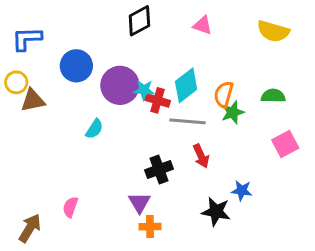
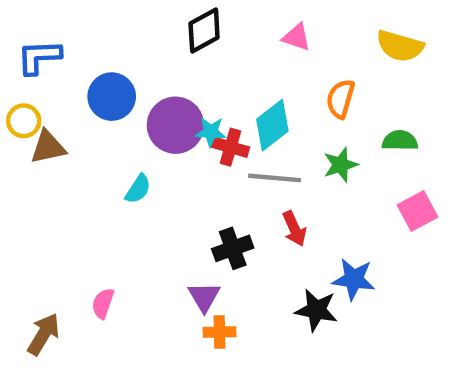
orange semicircle: (224, 94) -> (341, 99), moved
blue star: (242, 191) -> (354, 279), size x1.4

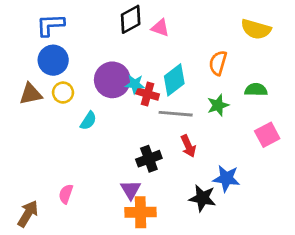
pink triangle: (297, 37) -> (160, 28), moved
blue L-shape: (39, 57) -> (50, 25), moved
blue circle: (112, 97) -> (53, 60), moved
yellow circle: (24, 121) -> (63, 93), moved
orange cross: (219, 332) -> (140, 212), size x1.5

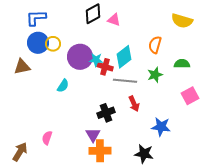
yellow circle: (63, 93) -> (53, 44), moved
black star: (202, 198) -> (144, 154), moved

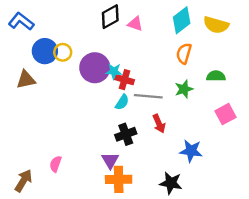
blue L-shape: (36, 18) -> (21, 21), moved, turned 40
cyan diamond: (124, 57) -> (182, 20), moved
cyan semicircle: (63, 86) -> (122, 102), moved

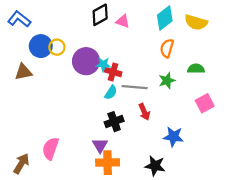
pink semicircle: (56, 164) -> (50, 149), size x1.5

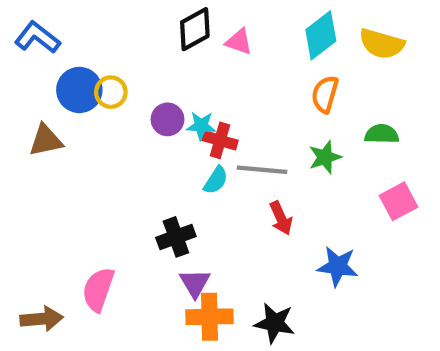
purple circle: (86, 61) -> (168, 119), size x0.6
black cross: (114, 122) -> (176, 237), moved
brown arrow: (21, 164) -> (42, 319), turned 54
black star: (155, 166) -> (275, 323), moved

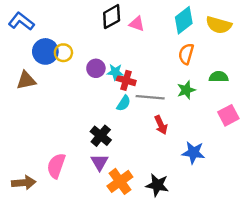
black cross: (176, 237) -> (101, 136), turned -30
purple triangle: (195, 283) -> (100, 162), moved
orange cross: (210, 317) -> (120, 181), turned -35

